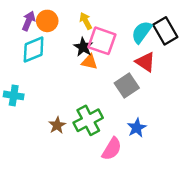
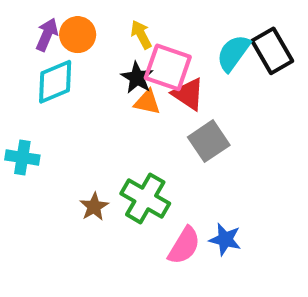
red triangle: (145, 62) -> (188, 94), moved
green cross: (88, 120) -> (145, 198), turned -32
blue star: (137, 128) -> (225, 239), moved, turned -30

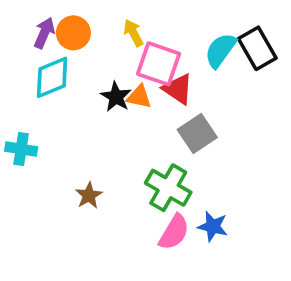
black star: (137, 78) -> (116, 97), moved
green cross: (145, 198) -> (168, 188), moved

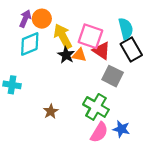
yellow arrow: (133, 33) -> (63, 36), moved, size x1.6
black rectangle: (257, 48) -> (131, 50), moved
cyan semicircle: (220, 50) -> (126, 29), turned 130
gray square: (197, 134) -> (113, 76), turned -30

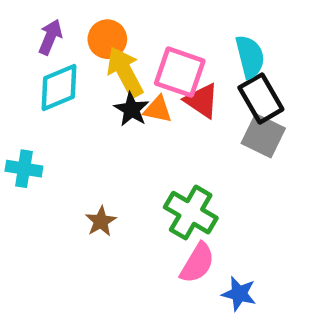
orange circle: (42, 19) -> (107, 39), moved
gray square: (113, 76) -> (263, 136), moved
blue star: (121, 129) -> (239, 294), moved

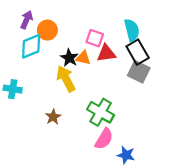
orange circle: (107, 39) -> (47, 30), moved
yellow arrow: (125, 72) -> (66, 79), moved
pink square: (180, 72) -> (95, 38), size x0.7
red triangle: (202, 101) -> (106, 53), turned -42

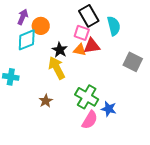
black rectangle: (138, 52) -> (89, 16), moved
orange triangle: (83, 58) -> (80, 50), moved
gray square: (139, 72) -> (133, 62), moved
blue star: (126, 155) -> (109, 109), moved

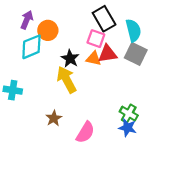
gray square: (133, 62) -> (136, 54), moved
green cross: (87, 97) -> (129, 114), moved, size x0.7
pink semicircle: (90, 120) -> (85, 132), moved

